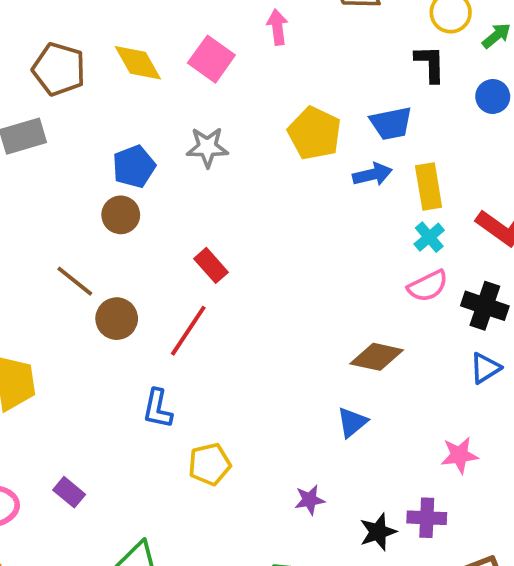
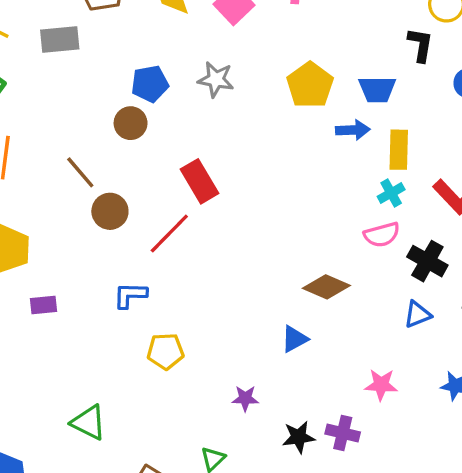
red rectangle: (211, 265) -> (200, 181), size x1.4
blue L-shape: (158, 409) -> (130, 295), turned 69
purple rectangle: (69, 492) -> (43, 305), moved, turned -56

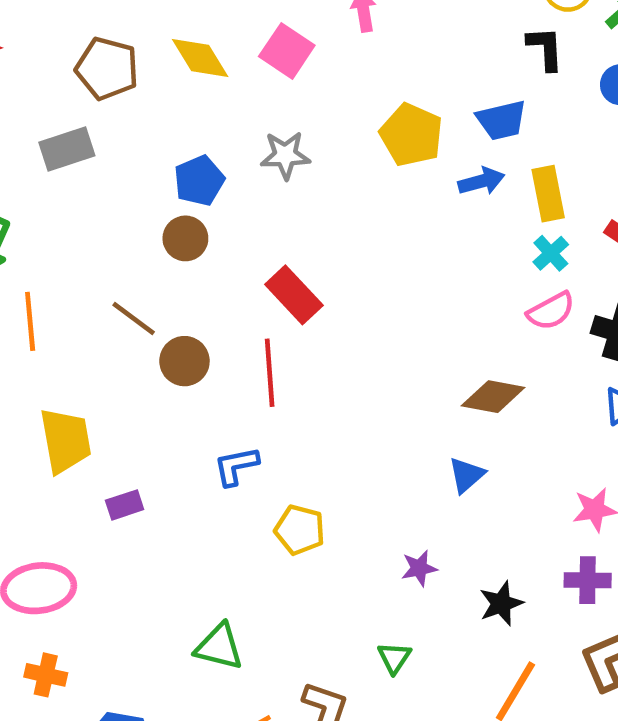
red line: (169, 233) -> (270, 373), turned -36
yellow pentagon: (165, 351) -> (300, 530), turned 30
purple cross: (343, 433) -> (588, 580), moved

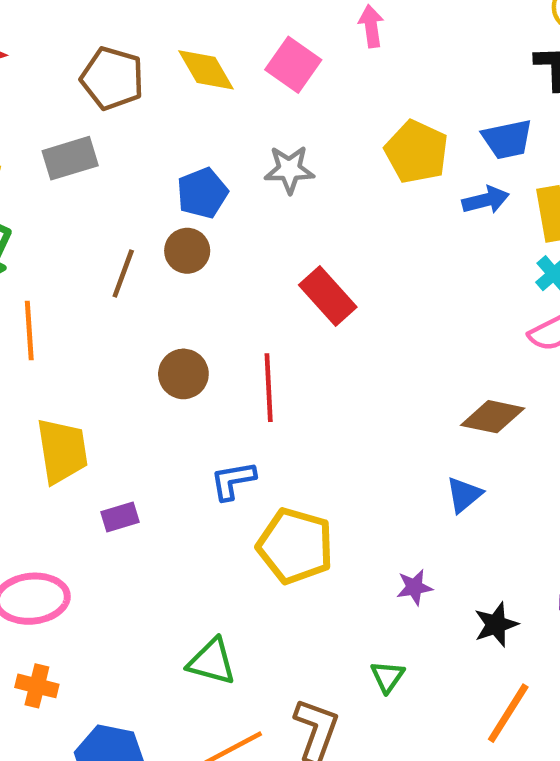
red rectangle: (294, 295) -> (328, 296), moved
brown line: (134, 318) -> (123, 273), moved, turned 72
yellow pentagon: (300, 530) -> (295, 546), size x1.5

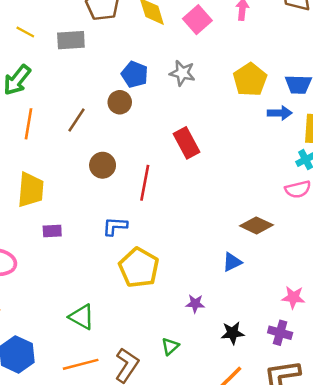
blue pentagon: (202, 193) -> (135, 74), turned 30
brown line: (123, 273) -> (76, 120), moved

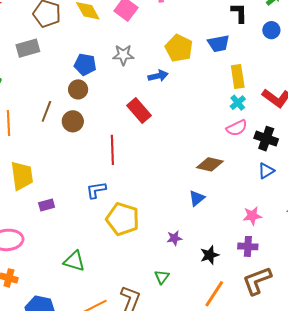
blue arrow: (280, 113) -> (158, 76), moved
brown circle: (103, 165) -> (73, 121), moved
green triangle: (82, 317) -> (74, 261), moved

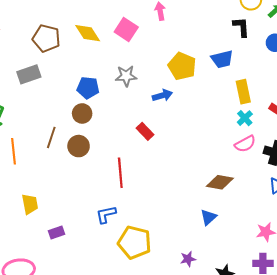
red rectangle: (139, 110) -> (145, 131), size x0.7
yellow trapezoid: (22, 176) -> (30, 204), size x0.7

